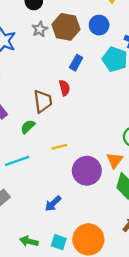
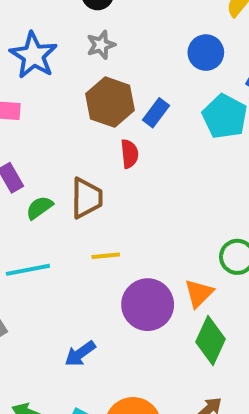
brown hexagon: (66, 27) -> (110, 102), moved
brown trapezoid: (43, 101) -> (87, 198), moved
green semicircle: (28, 127) -> (39, 208), moved

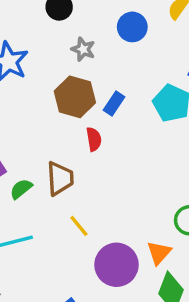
gray star: (101, 45) -> (83, 49), moved, turned -30
blue circle: (206, 53) -> (132, 27), moved
yellow line: (106, 256) -> (79, 226), turned 60

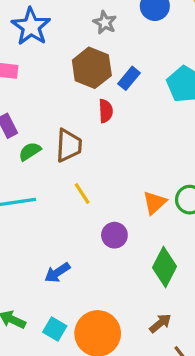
orange triangle: (159, 253) -> (155, 203), moved
purple circle: (117, 265) -> (114, 235), size x0.6

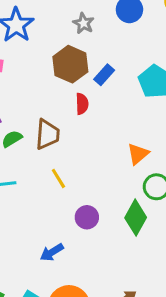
orange triangle: (155, 203) -> (138, 154), moved
green diamond: (165, 267) -> (136, 218), moved
blue arrow: (57, 273) -> (52, 252), moved

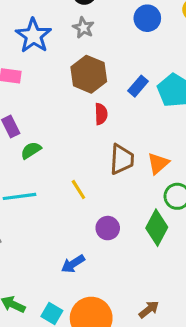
gray star: (83, 23) -> (83, 28), moved
blue rectangle: (104, 75) -> (138, 86), moved
brown trapezoid: (47, 134) -> (122, 159), moved

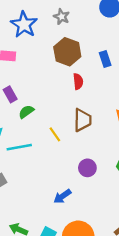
blue rectangle: (138, 86) -> (105, 59), turned -56
brown trapezoid: (122, 159) -> (82, 120), moved
yellow line: (78, 189) -> (55, 134), moved

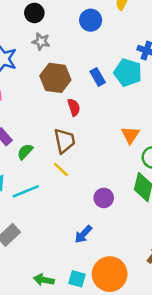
brown trapezoid: (82, 120) -> (65, 141), moved

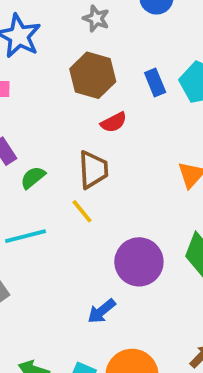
gray star: (41, 42) -> (96, 19), moved
red semicircle: (74, 107) -> (114, 122), turned 72
purple circle: (104, 198) -> (139, 262), size x1.6

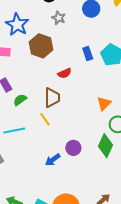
brown hexagon: (93, 75) -> (41, 46), moved
purple circle: (139, 262) -> (73, 148), size x0.6
blue arrow: (101, 311) -> (53, 160), moved

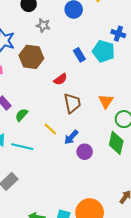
brown trapezoid: (52, 98) -> (72, 103), moved
cyan line: (14, 131) -> (22, 147), turned 35
blue arrow: (53, 160) -> (71, 137), moved

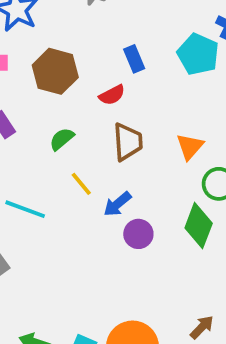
blue rectangle: (79, 55) -> (134, 59), moved
brown hexagon: (31, 57) -> (55, 71), moved
green semicircle: (22, 115) -> (62, 139), moved

